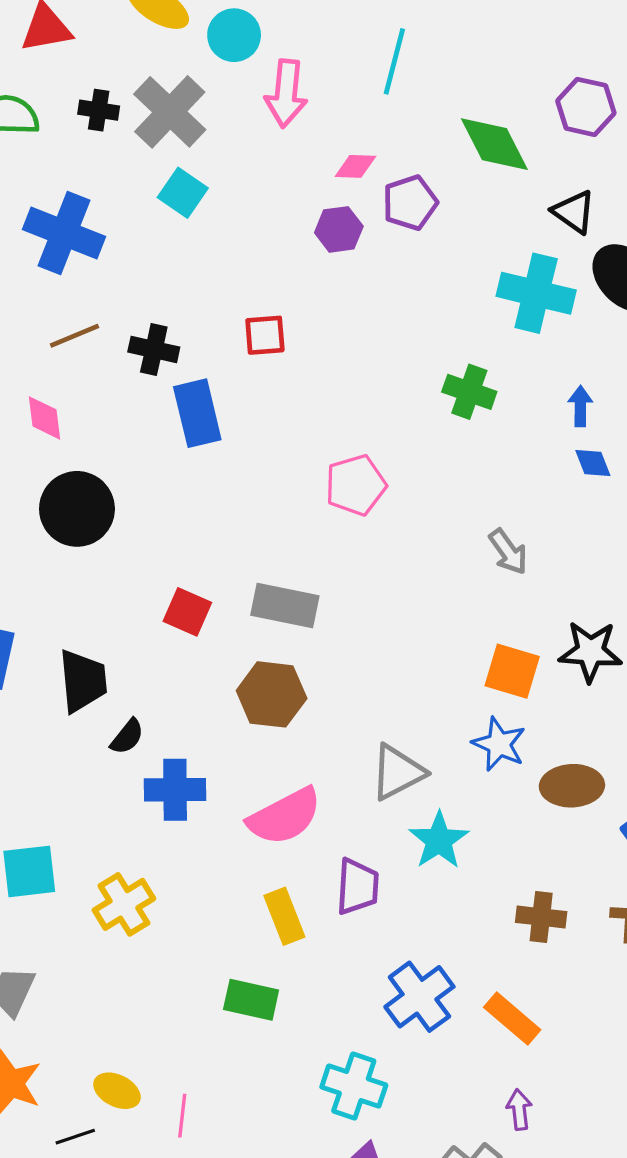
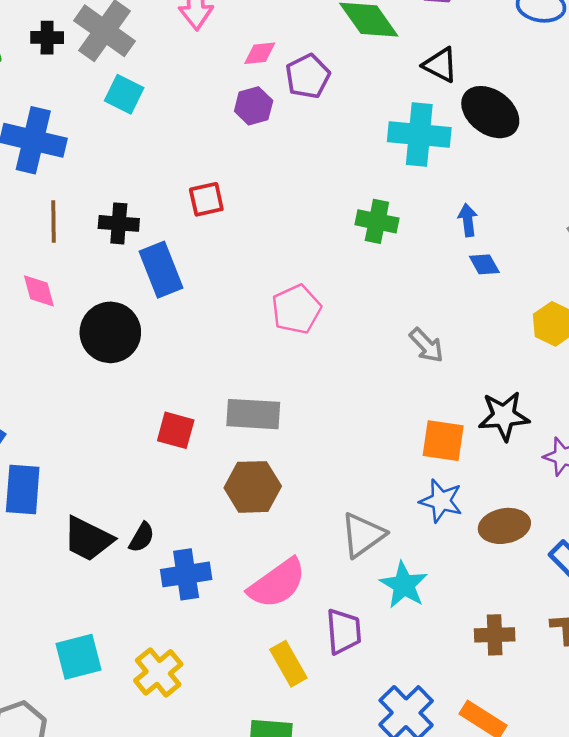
brown line: (75, 336) -> (54, 221), turned -60
black circle: (77, 509) -> (110, 332), moved
black trapezoid: (83, 681) -> (88, 539), moved, turned 130

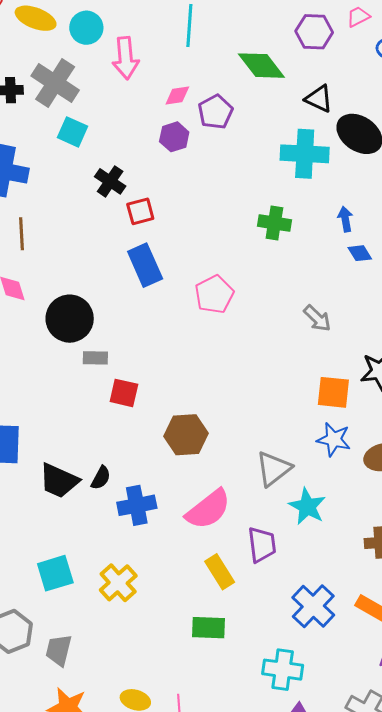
black cross: (119, 223) -> (110, 181), moved, turned 32
blue rectangle: (161, 270) -> (145, 265), moved
gray rectangle: (253, 414) -> (95, 358), moved, size x0.6

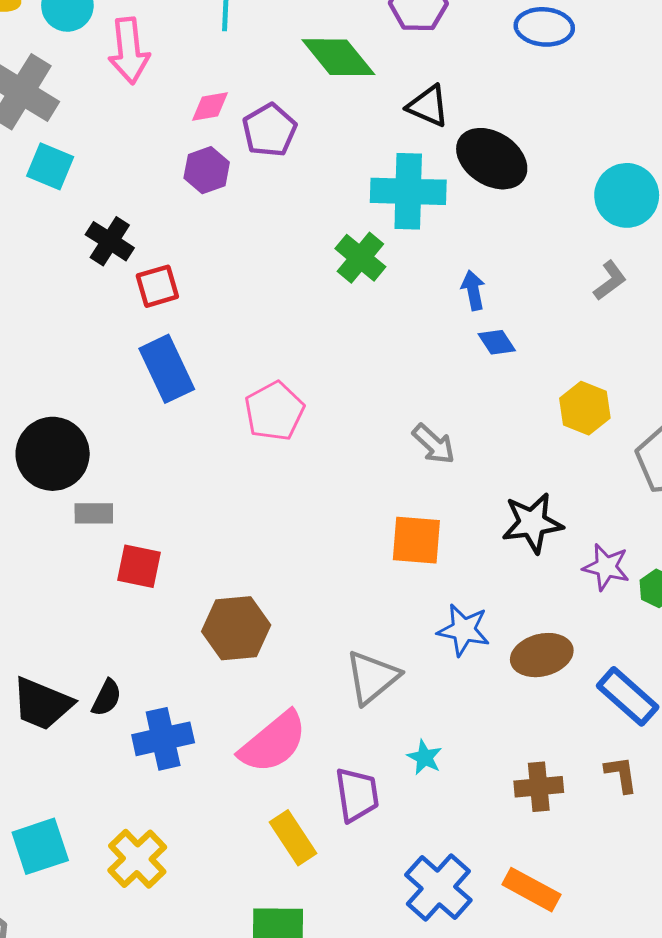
green cross: (274, 223) -> (360, 258), moved, turned 32
orange square: (333, 392) -> (416, 540), moved
cyan star: (307, 506) -> (425, 757), moved, size x0.6

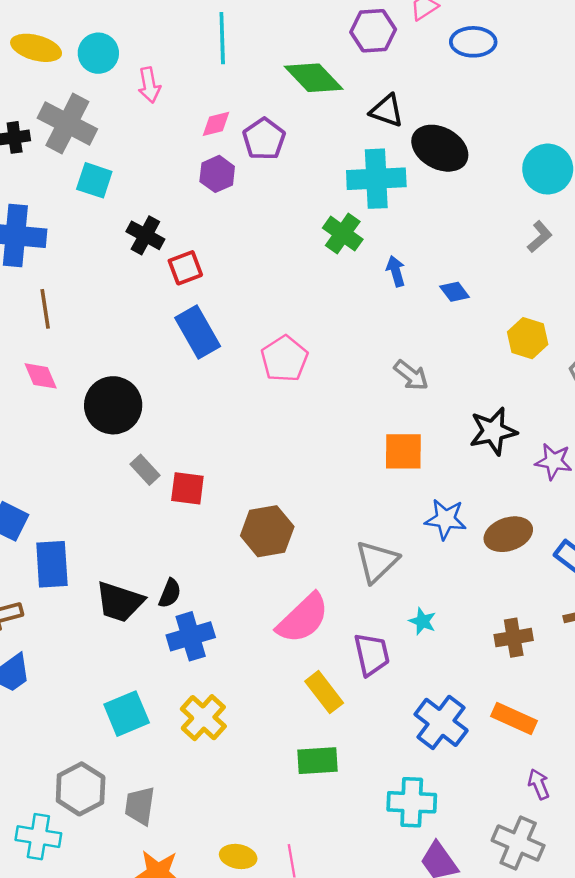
pink arrow: (129, 51) -> (149, 85), size x0.7
blue arrow: (473, 290) -> (396, 271), moved
gray rectangle: (94, 513) -> (145, 470), moved, turned 52
blue cross: (163, 739) -> (191, 636), moved

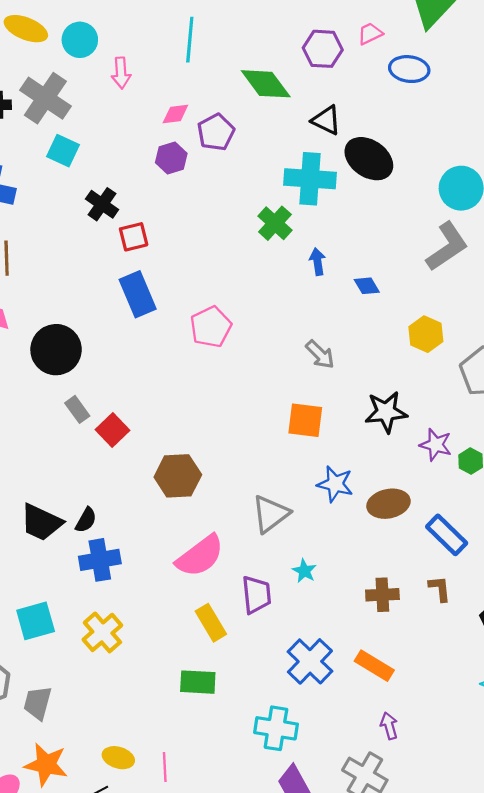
gray L-shape: (540, 237) -> (447, 247), size x1.8
red square: (187, 488) -> (112, 430), turned 32

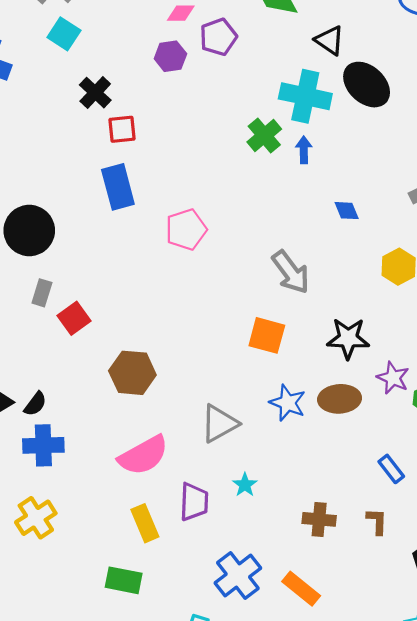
blue arrow: (317, 262) -> (304, 150), moved
gray arrow: (320, 354) -> (291, 272), size x1.4
gray rectangle: (77, 409) -> (42, 293), turned 45
brown ellipse: (388, 504) -> (340, 399), moved
blue rectangle: (447, 535) -> (391, 469), size x0.7

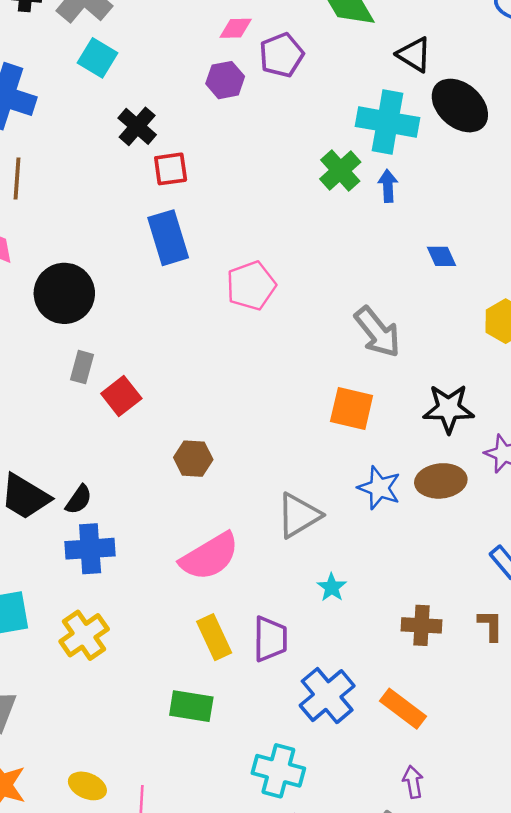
brown hexagon: (132, 373) -> (193, 459), size x0.7
purple trapezoid: (194, 502) -> (270, 639), moved

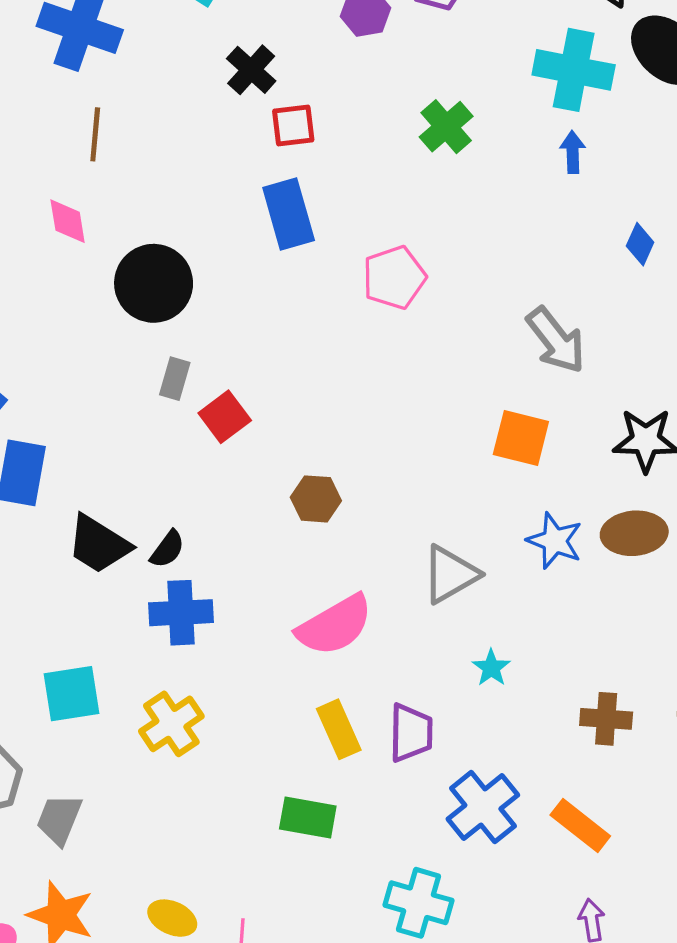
green cross: (340, 170) -> (446, 127), moved
blue diamond: (442, 256) -> (640, 244), turned 48

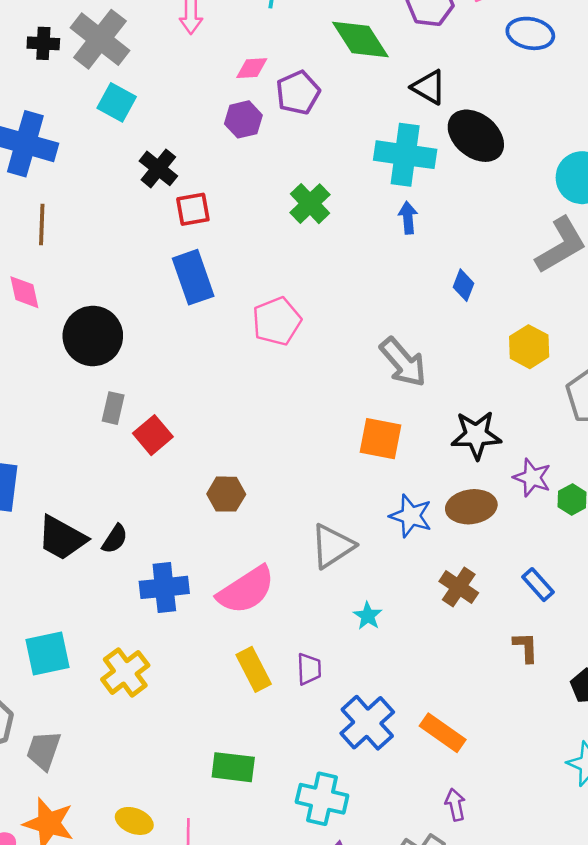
blue cross: (181, 613) -> (164, 587), moved
brown cross: (606, 719) -> (459, 587), moved, turned 33
purple trapezoid: (411, 733) -> (309, 669), size x0.7
green rectangle: (308, 818) -> (233, 767), moved

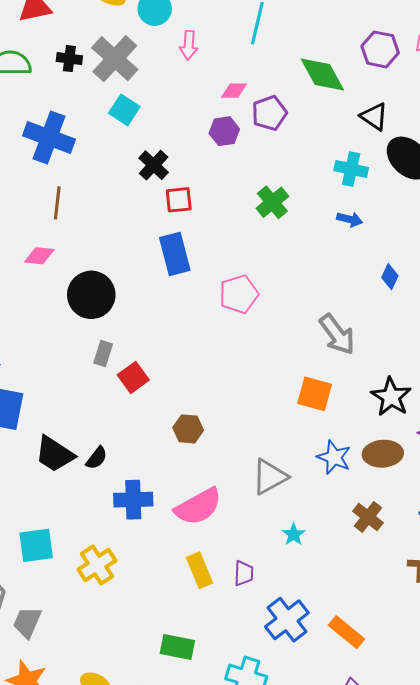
cyan cross: (405, 155) -> (351, 169), size x0.7
blue arrow: (408, 218) -> (350, 219), turned 105
pink diamond: (24, 292) -> (39, 256), turned -76
black star: (476, 435) -> (391, 397), turned 30

